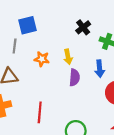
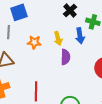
blue arrow: (100, 69) -> (80, 36), moved

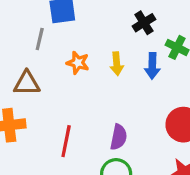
purple semicircle: (65, 57) -> (119, 137), moved

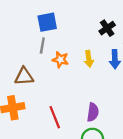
gray line: (40, 39) -> (42, 46), moved
red line: (66, 141) -> (55, 117), turned -30

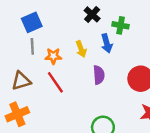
purple semicircle: (93, 112) -> (99, 75), moved
red line: (55, 117) -> (55, 82), moved

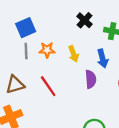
blue arrow: (107, 43) -> (102, 58), moved
orange star: (53, 56) -> (47, 50), moved

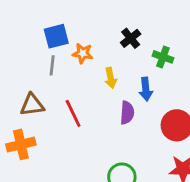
orange star: (47, 50) -> (83, 53), moved

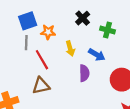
blue arrow: (146, 89) -> (97, 55), turned -49
brown triangle: (32, 105) -> (41, 86), moved
red line: (73, 113) -> (42, 60), moved

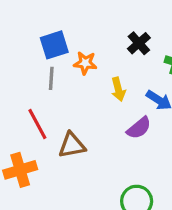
red line: (42, 60) -> (37, 124), moved
purple semicircle: (84, 73) -> (139, 128), turned 49

